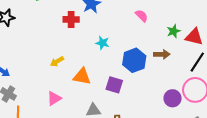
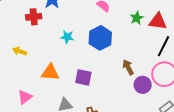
brown arrow: (162, 54) -> (128, 67), moved, turned -112
blue hexagon: (134, 60) -> (100, 38), moved
yellow arrow: (57, 61) -> (20, 51), moved, turned 56

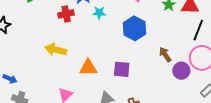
cyan star: (67, 37) -> (99, 13), moved
yellow arrow: (20, 51) -> (56, 50), size x1.5

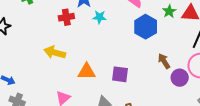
blue hexagon: (135, 28) -> (146, 27), moved

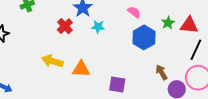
red cross: (66, 17) -> (65, 26), turned -35
orange triangle: (87, 72) -> (81, 69), moved

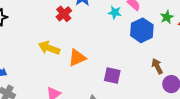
cyan star: (98, 27) -> (115, 12), moved
orange triangle: (81, 69) -> (77, 58), turned -30

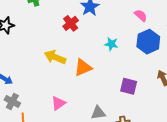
cyan star: (115, 12) -> (111, 44), moved
purple square: (112, 76) -> (129, 86), moved

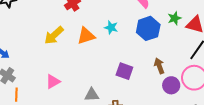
yellow arrow: (55, 57) -> (54, 35), turned -70
orange triangle: (83, 68) -> (86, 36), moved

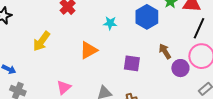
yellow arrow: (54, 35) -> (42, 41), moved
orange triangle: (86, 36) -> (89, 50), moved

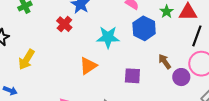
cyan star: (110, 23) -> (108, 37), size x1.6
yellow arrow: (42, 41) -> (26, 60), moved

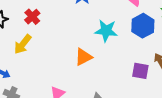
red cross: (64, 24) -> (32, 17), moved
purple square: (132, 76) -> (140, 71), moved

